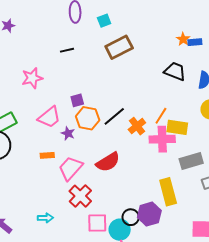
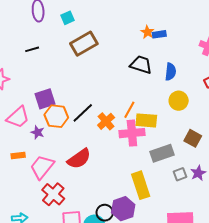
purple square: (77, 100) -> (45, 99), size x1.5

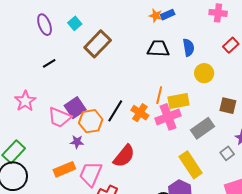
pink trapezoid: (18, 117) -> (60, 117), moved, turned 80
orange rectangle: (18, 155) -> (64, 169), size x1.5
gray square: (180, 174) -> (227, 153), moved

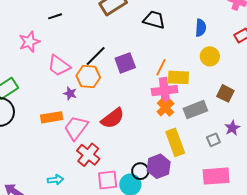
black trapezoid: (158, 49) -> (154, 20), moved
black line: (49, 63) -> (55, 16), moved
purple square: (75, 108) -> (125, 63), moved
black line: (115, 111) -> (96, 56), moved
orange cross: (140, 113) -> (165, 108), moved

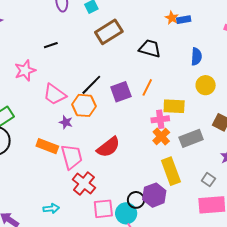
orange line: (161, 67) -> (147, 87), moved
pink cross: (165, 91) -> (160, 119), size x0.7
orange rectangle: (52, 117) -> (47, 146), turned 30
pink trapezoid: (76, 128) -> (72, 157), turned 128
gray square: (213, 140) -> (208, 180), moved, turned -32

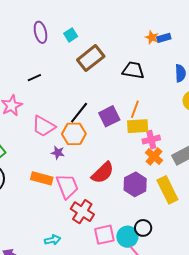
yellow rectangle: (174, 106) -> (138, 126), moved
purple hexagon: (154, 195) -> (135, 184), moved
black circle: (136, 200) -> (143, 228), moved

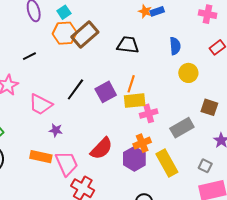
orange hexagon: (74, 134) -> (65, 33), moved
orange cross: (154, 156) -> (142, 143), moved, turned 30

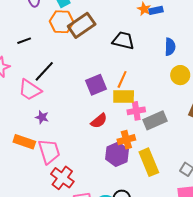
black line: (75, 89) -> (44, 71), moved
gray rectangle: (182, 128) -> (155, 120), moved
red semicircle: (101, 148) -> (99, 121), moved, size x0.7

